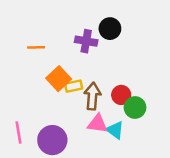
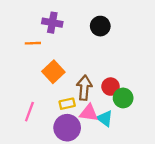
purple cross: (86, 41) -> (52, 23), moved
yellow rectangle: (74, 86) -> (67, 104), moved
pink line: (19, 133) -> (29, 112), moved, turned 30
purple circle: (52, 140) -> (67, 128), moved

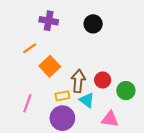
orange line: (33, 43) -> (30, 48), moved, turned -32
green circle: (123, 98) -> (126, 91), moved
pink triangle: (89, 113) -> (110, 119), moved
cyan triangle: (105, 119) -> (87, 100), moved

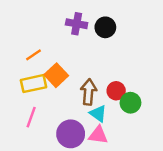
purple cross: (49, 21) -> (77, 24), moved
green circle: (126, 91) -> (130, 103), moved
yellow rectangle: (62, 96) -> (34, 84), moved, size x1.5
pink triangle: (110, 119) -> (98, 135), moved

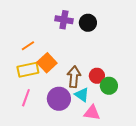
purple circle: (71, 134) -> (59, 99), moved
pink triangle: (98, 135) -> (92, 113), moved

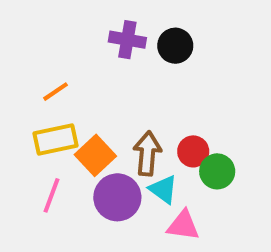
orange square: (47, 63) -> (95, 155), moved

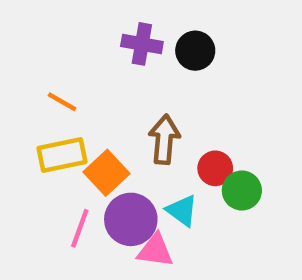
orange line: (56, 92) -> (62, 102), turned 64
brown arrow: (147, 153) -> (164, 139), moved
pink line: (52, 195) -> (80, 228), moved
pink triangle: (183, 225) -> (155, 250), moved

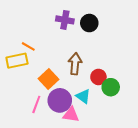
yellow rectangle: (62, 155) -> (17, 61), moved

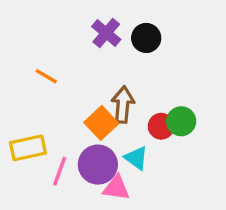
purple cross: (65, 20) -> (106, 33), turned 30
yellow rectangle: (17, 61) -> (28, 148), moved
orange square: (49, 79) -> (101, 123), moved
green circle: (111, 87) -> (181, 121), moved

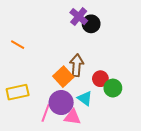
purple cross: (106, 33) -> (79, 17), moved
orange line: (46, 76) -> (18, 45), moved
green circle: (181, 121) -> (113, 88), moved
pink line: (60, 171) -> (46, 113), moved

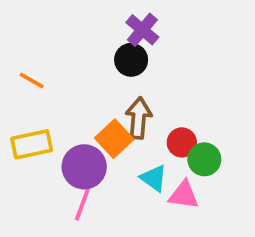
black circle: (91, 24) -> (131, 60), moved
yellow rectangle: (18, 92) -> (32, 144), moved
purple circle: (61, 103) -> (84, 167), moved
pink triangle: (72, 117) -> (184, 195), moved

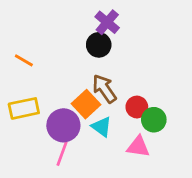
brown arrow: (139, 118) -> (104, 89), turned -40
cyan triangle: (154, 178) -> (102, 127), moved

